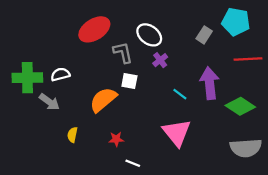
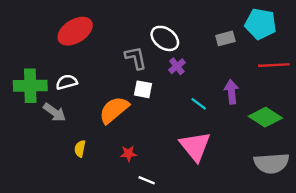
red ellipse: (94, 29) -> (75, 31), moved
gray rectangle: (204, 35) -> (225, 38), turned 42
purple arrow: (210, 83) -> (231, 92), size x0.7

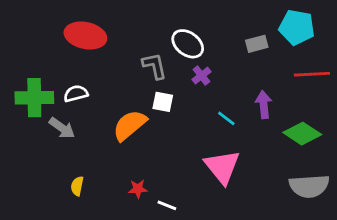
red ellipse: (75, 31) -> (85, 36), turned 44
yellow semicircle: (80, 149) -> (77, 186), moved
red star: (128, 154) -> (138, 189), moved

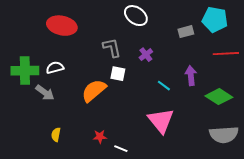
white ellipse: (188, 44) -> (136, 16), moved

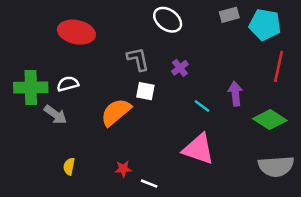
gray rectangle: (186, 32) -> (229, 15), moved
red line: (226, 54) -> (278, 67), turned -75
pink triangle: (161, 121) -> (198, 149), turned -32

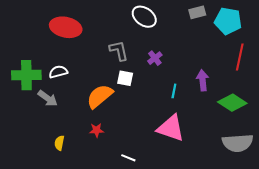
cyan line: (202, 106) -> (174, 91), turned 64
red star: (123, 169) -> (96, 130), moved

